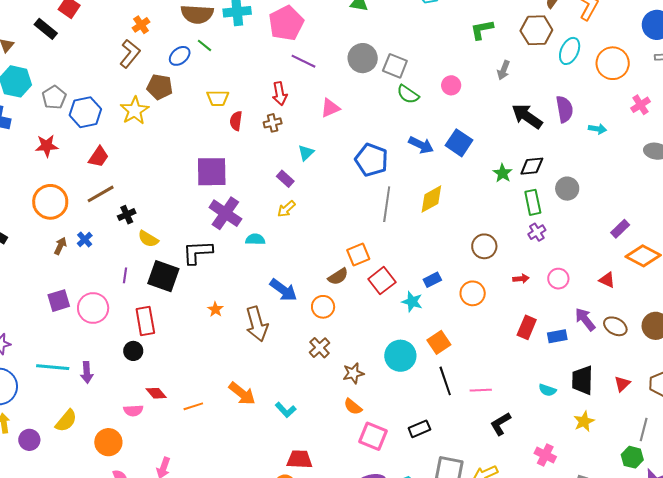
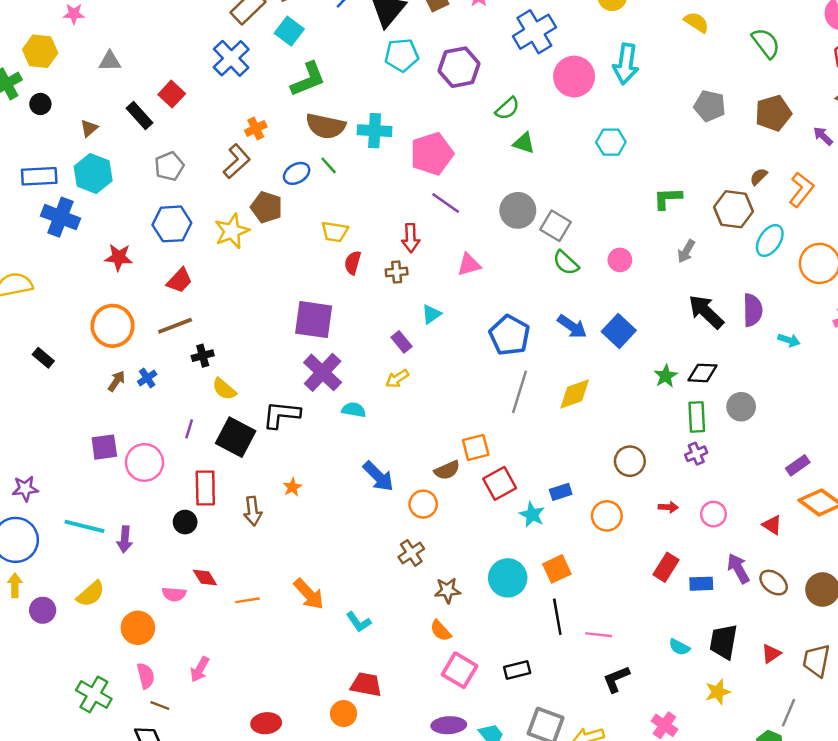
gray pentagon: (54, 97) -> (169, 166), moved
brown arrow: (257, 324) -> (253, 511), moved, size x0.7

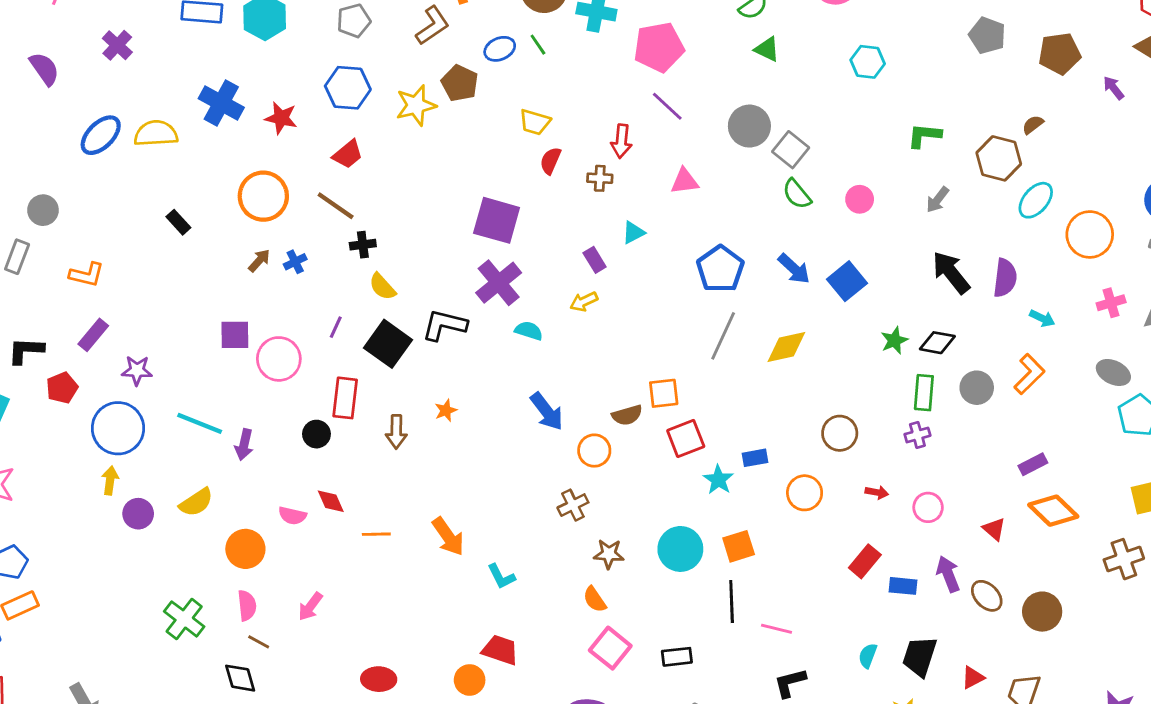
orange L-shape: (801, 190) -> (1029, 374), moved
blue cross: (60, 217) -> (221, 103), moved
brown line: (175, 326) -> (336, 206), turned 48
cyan semicircle: (679, 647) -> (868, 656), turned 75

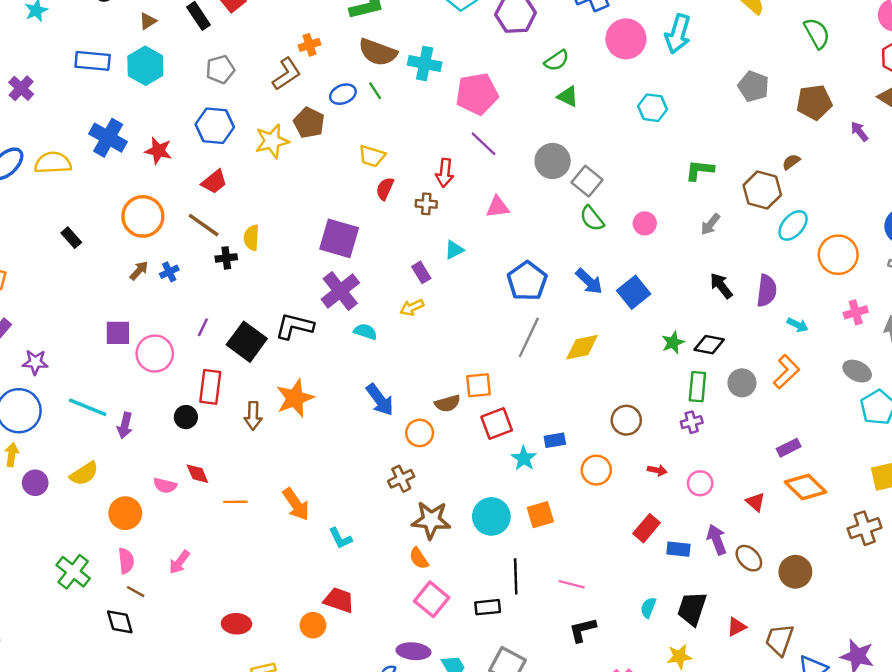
black arrow: (951, 272) -> (721, 286), size x0.7
yellow semicircle: (382, 287) -> (251, 238), moved, turned 45
orange star: (446, 410) -> (295, 398), size x2.0
brown star: (609, 554) -> (431, 520), size x1.5
black line: (732, 602) -> (516, 576), moved

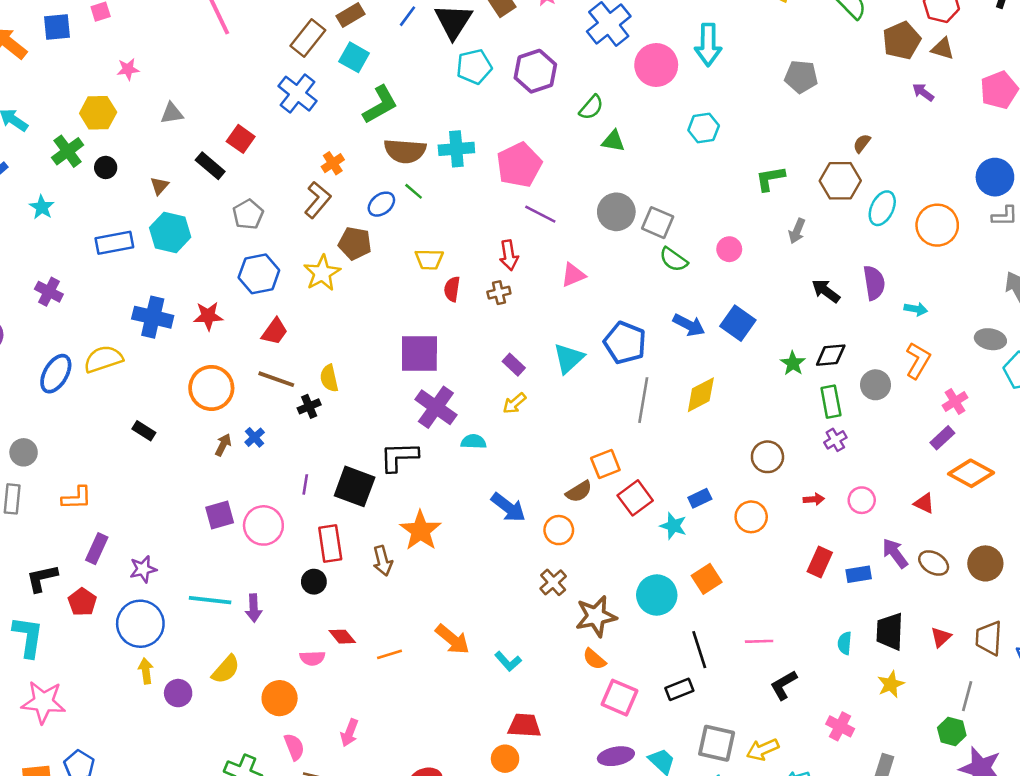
brown pentagon: (814, 102) -> (902, 40), moved
cyan triangle: (454, 250) -> (569, 358), moved, size x1.5
pink cross: (856, 312) -> (955, 401), moved

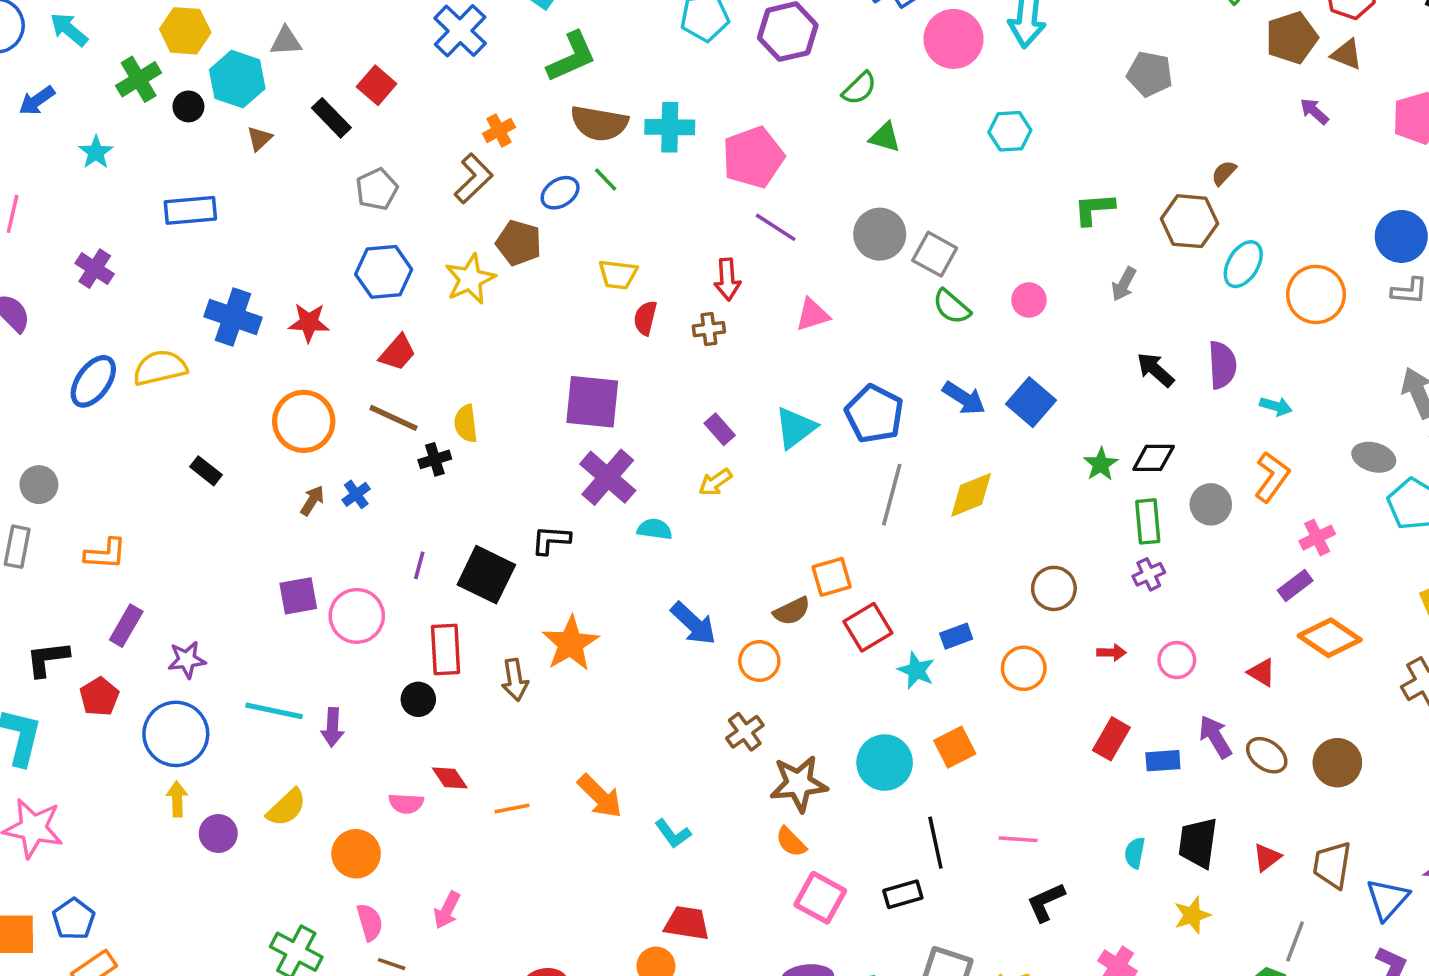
cyan hexagon: (170, 232) -> (237, 79), moved
black L-shape: (399, 457) -> (551, 540), size x0.7

